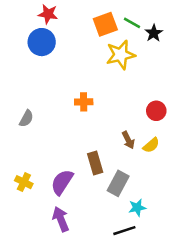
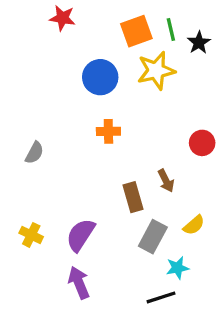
green line: (132, 23) -> (171, 29), turned 48
blue circle: (42, 42) -> (100, 77), moved
yellow semicircle: (151, 145) -> (194, 225), moved
brown rectangle: (95, 163) -> (133, 197), moved

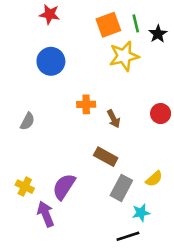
blue circle: (100, 77) -> (51, 61), moved
brown arrow: (166, 181) -> (114, 119), moved
brown rectangle: (133, 197) -> (106, 157), turned -45
purple arrow: (79, 283) -> (46, 214), moved

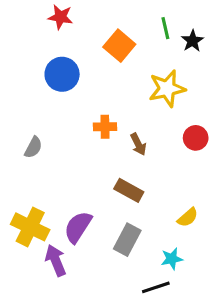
orange square: (108, 25) -> (119, 46), moved, turned -30
yellow star: (124, 56) -> (167, 89), moved
yellow cross: (25, 187) -> (30, 227), size x1.6
gray rectangle: (121, 188) -> (127, 240), moved

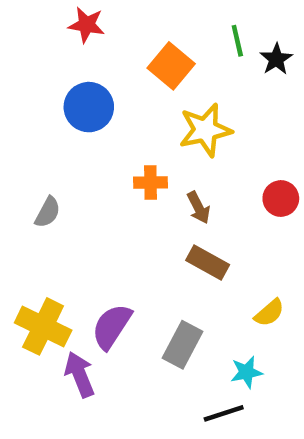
yellow star: (167, 89) -> (205, 130), moved
brown rectangle: (129, 190) -> (208, 262), moved

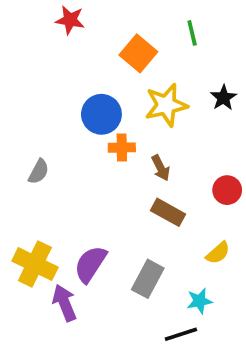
black star: (276, 59) -> (223, 98), moved
blue circle: (89, 107) -> (101, 114), moved
red circle: (281, 198) -> (227, 190), moved

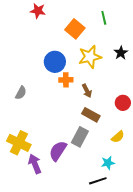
purple semicircle: (90, 264) -> (58, 151), moved
gray rectangle: (148, 279) -> (80, 137), moved

